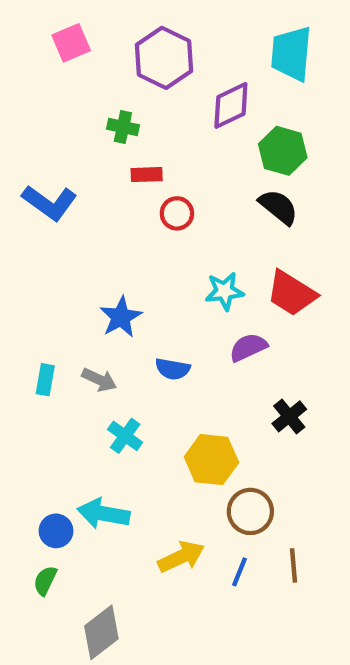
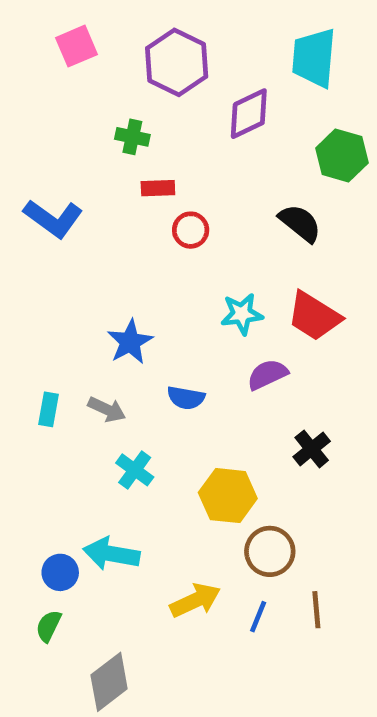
green hexagon: (283, 151) -> (342, 156), moved

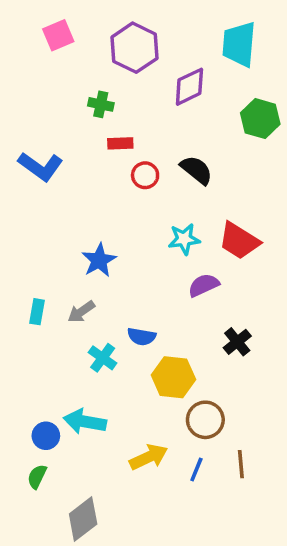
black semicircle: (300, 223) -> (196, 170), moved
blue semicircle: (186, 398) -> (142, 337), moved
gray arrow: (107, 409) -> (81, 312), turned 120

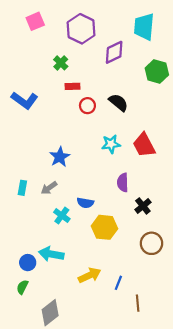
green cross: (101, 104) -> (61, 63), turned 32
red trapezoid: (239, 241) -> (144, 145), turned 30
purple semicircle: (204, 285) -> (123, 182), moved, turned -66
brown circle: (205, 420) -> (151, 243), moved
brown line: (241, 464) -> (138, 303), moved

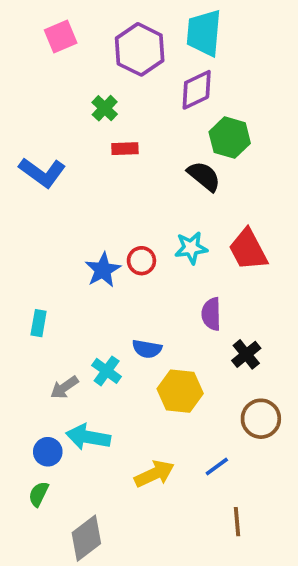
cyan trapezoid: (144, 27) -> (204, 33), moved
green hexagon: (157, 71) -> (230, 138), moved
red circle: (87, 106) -> (141, 261), moved
gray arrow: (49, 188) -> (64, 387), moved
blue line: (118, 283) -> (217, 466), moved, turned 32

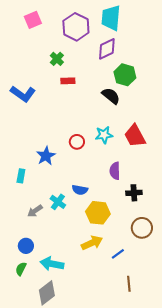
blue star: (103, 270) -> (46, 156), moved
black cross: (246, 354) -> (134, 193), turned 35
cyan arrow: (88, 437) -> (52, 264), moved
yellow arrow: (154, 474) -> (92, 243), moved

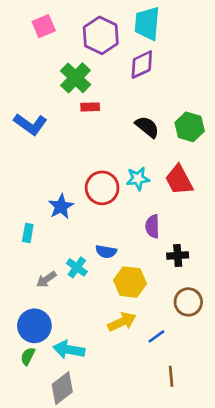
green cross: (57, 59) -> (76, 78), size x1.6
green hexagon: (125, 75) -> (190, 127), moved
red circle: (77, 142) -> (102, 188), size x1.6
blue circle: (26, 246) -> (34, 326), size x1.6

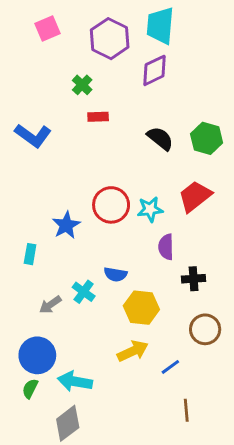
green cross: (76, 78) -> (82, 85), size x0.6
cyan star: (138, 179) -> (150, 209), moved
red trapezoid: (179, 180) -> (195, 196), turned 80

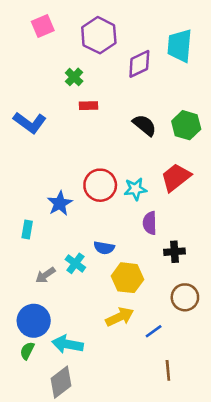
cyan trapezoid: (160, 26) -> (180, 46), moved

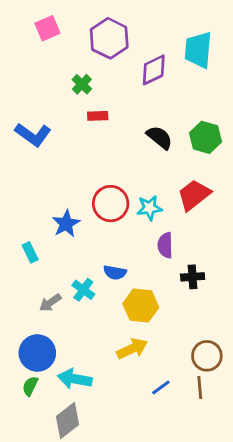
cyan rectangle: (27, 229) -> (30, 252), turned -36
brown circle: (185, 297) -> (207, 356), moved
blue line: (154, 331) -> (161, 387), moved
brown line: (168, 370) -> (200, 387), moved

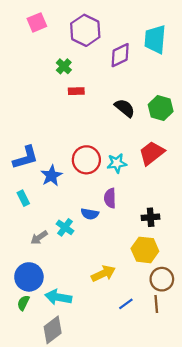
blue L-shape: (33, 135) -> (26, 158), moved, turned -52
purple semicircle: (165, 245) -> (110, 198), moved
yellow hexagon: (141, 306) -> (145, 250), moved

